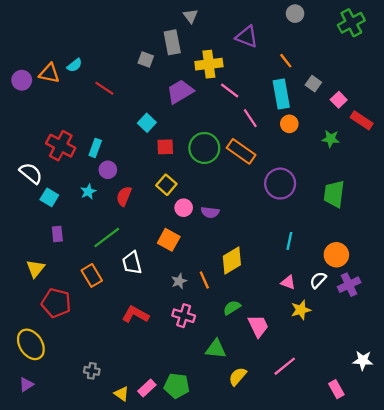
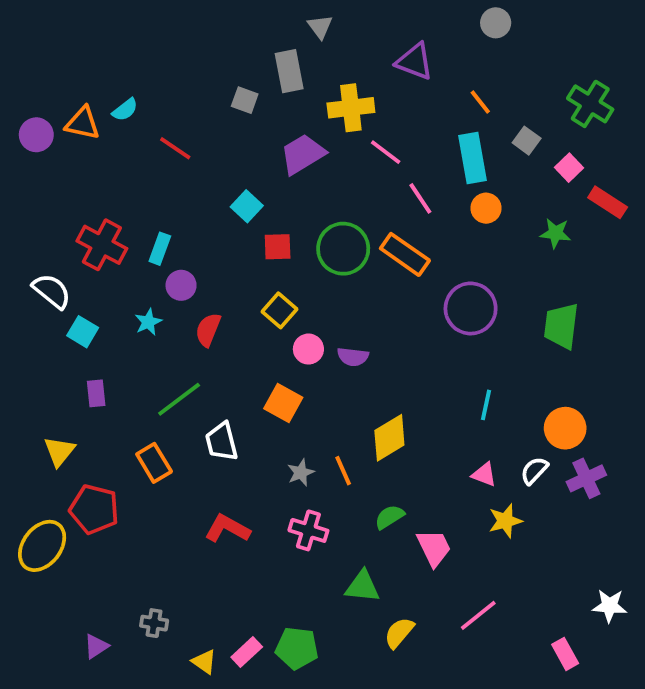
green cross: (351, 23) -> (590, 104), moved, turned -30
yellow ellipse: (31, 344) -> (42, 546), moved, turned 72
purple triangle: (26, 385) -> (96, 646), moved

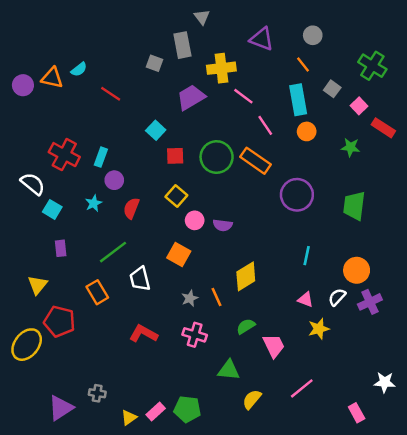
gray circle: (496, 23) -> (313, 35), moved
purple triangle: (96, 646) -> (61, 408), size x1.6
yellow triangle: (204, 662) -> (129, 418), turned 49

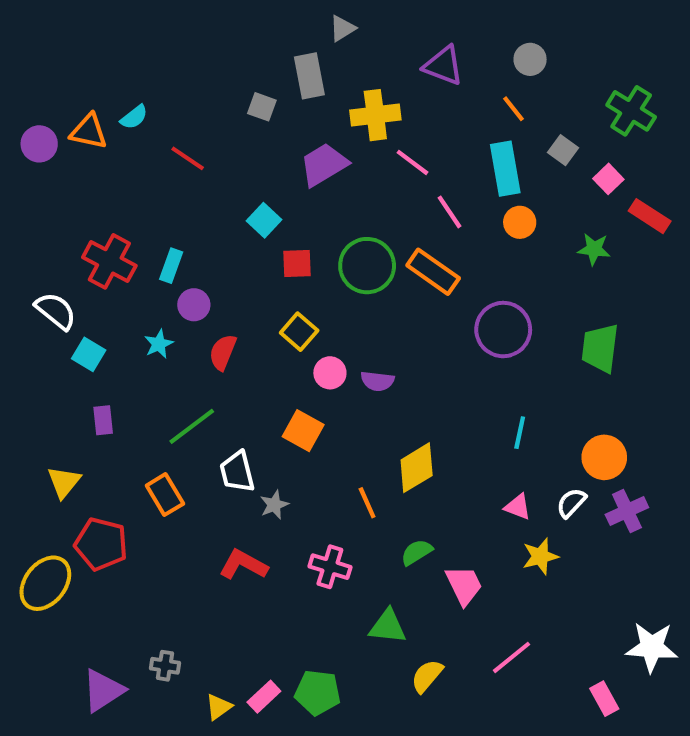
gray triangle: (202, 17) -> (342, 28), turned 35
gray star: (190, 298) -> (274, 505), moved
white star: (385, 382) -> (652, 647), size x1.4

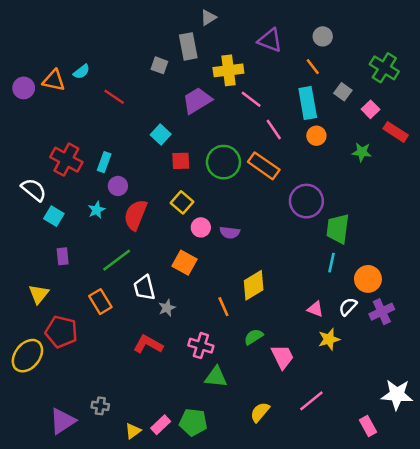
green trapezoid: (600, 348) -> (338, 229), moved
red semicircle: (223, 352) -> (135, 215), size x1.4
cyan line: (520, 433) -> (332, 263), moved
green triangle: (388, 626) -> (216, 377), moved

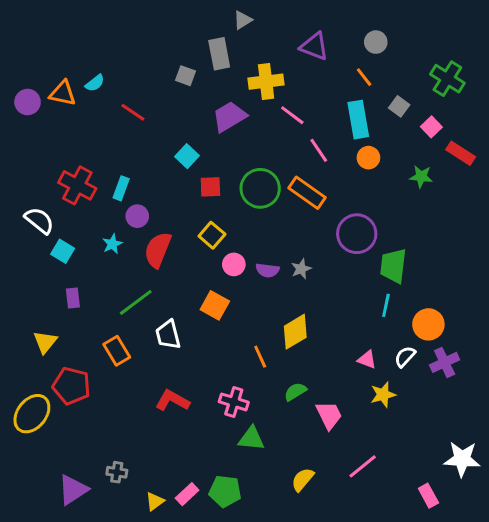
gray star: (167, 308) -> (301, 269), moved

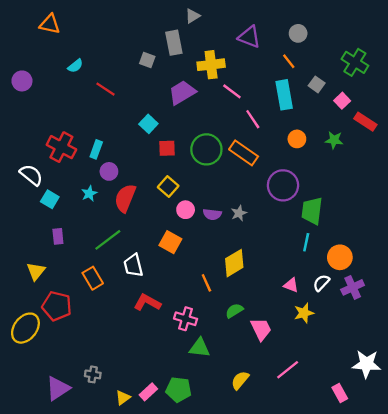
orange triangle: (63, 93) -> (50, 24), moved
orange circle: (368, 158) -> (297, 139), moved
red L-shape: (172, 400) -> (147, 303), moved

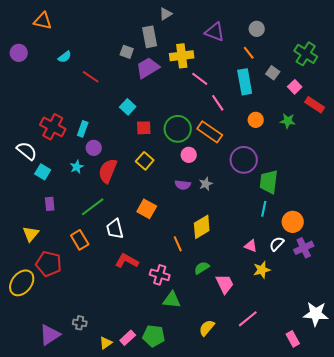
purple circle: (22, 81) -> (19, 53), moved
purple trapezoid: (182, 93) -> (148, 68), moved
pink circle: (186, 210) -> (189, 155), moved

